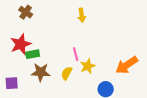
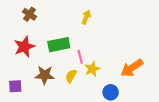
yellow arrow: (82, 15) -> (86, 17), turned -152
green rectangle: (33, 54) -> (59, 45), moved, size x1.5

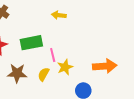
yellow arrow: (86, 17) -> (59, 15), turned -104
orange arrow: (132, 68) -> (105, 66), turned -150

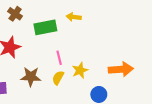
green rectangle: (31, 43) -> (45, 27), moved
pink line: (53, 55) -> (59, 58), moved

